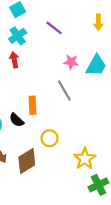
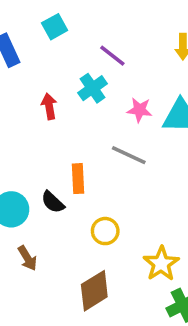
cyan cross: (18, 36) -> (92, 88), moved
gray line: (64, 90) -> (129, 155), turned -35
brown diamond: (27, 161) -> (94, 291), moved

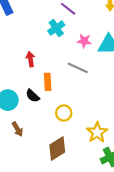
red arrow: (49, 106) -> (30, 59), moved

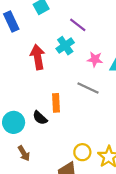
red arrow: (30, 59) -> (38, 57), moved, size x1.5
yellow circle: (64, 113) -> (82, 152), moved

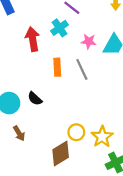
gray line: (88, 88) -> (82, 69), turned 40
orange rectangle: (56, 103) -> (57, 67), moved

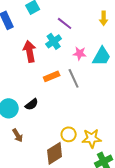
orange rectangle: (57, 67) -> (52, 76), turned 70
black semicircle: (35, 99) -> (32, 104), turned -80
yellow star: (102, 137) -> (92, 138), turned 30

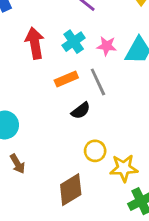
cyan cross: (54, 41) -> (74, 42), moved
black semicircle: (32, 104) -> (81, 111), moved
yellow circle: (69, 134) -> (95, 151), moved

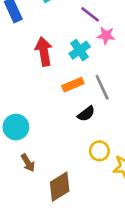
pink star: (107, 46) -> (106, 36), moved
brown diamond: (71, 190) -> (60, 187), moved

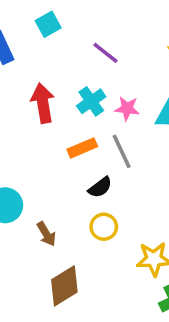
pink star: (106, 36) -> (127, 108), moved
yellow circle: (99, 151) -> (104, 227), moved
brown arrow: (28, 163) -> (46, 234), moved

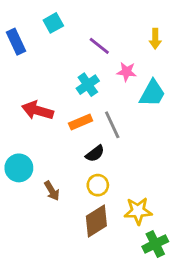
red arrow: (43, 103) -> (38, 111), moved, turned -64
pink star: (127, 108) -> (127, 72), moved
brown diamond: (64, 286) -> (96, 221), moved

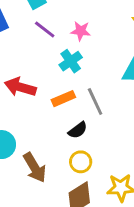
purple line: (99, 46) -> (45, 30), moved
pink star: (127, 72) -> (81, 31), moved
brown arrow: (52, 191) -> (35, 168), size x1.5

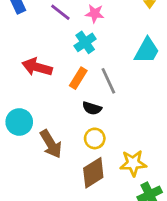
orange rectangle: (63, 99) -> (78, 78), turned -35
black semicircle: (78, 130) -> (92, 108), turned 54

